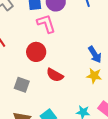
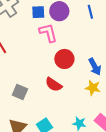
red circle: (36, 52) -> (64, 59), moved

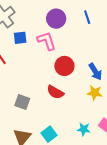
blue square: (38, 12) -> (20, 38), moved

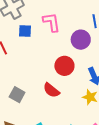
purple circle: (56, 19) -> (81, 40), moved
pink L-shape: (47, 41) -> (52, 22), moved

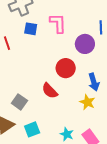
gray square: (17, 95) -> (19, 102), moved

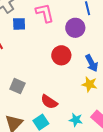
red semicircle: (50, 91) -> (49, 102), moved
gray square: (19, 102) -> (17, 86), moved

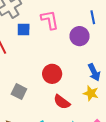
red circle: (61, 55) -> (52, 74), moved
red semicircle: (49, 102) -> (62, 102), moved

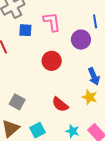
red circle: (52, 74) -> (52, 61), moved
gray square: (19, 91) -> (17, 102), moved

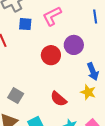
pink L-shape: (52, 22) -> (52, 16), turned -110
purple circle: (81, 40) -> (74, 45), moved

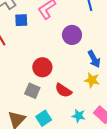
red circle: (51, 55) -> (42, 67), moved
gray square: (16, 96) -> (32, 91), moved

